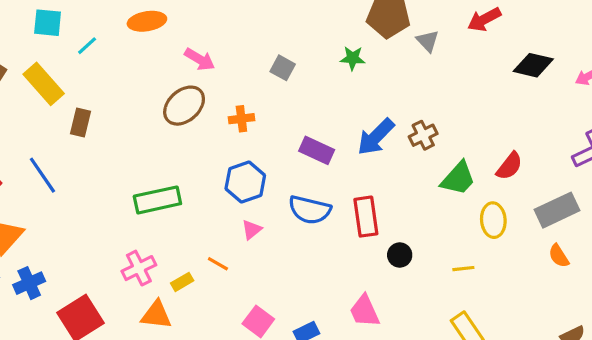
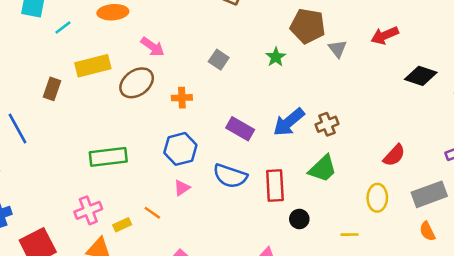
green star: (353, 58) -> (276, 57), turned 30
yellow rectangle: (44, 84) -> (93, 66), moved, turned -68
green trapezoid: (458, 178) -> (323, 169), moved

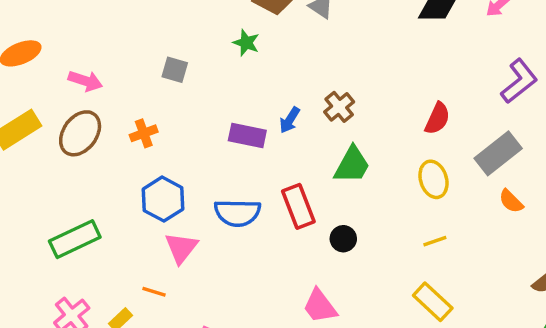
blue arrow: (289, 122) -> (290, 120), size x0.6
purple rectangle: (240, 129) -> (247, 135), moved
pink triangle: (182, 188) -> (181, 248), size x1.5
yellow line: (350, 235) -> (435, 241), moved

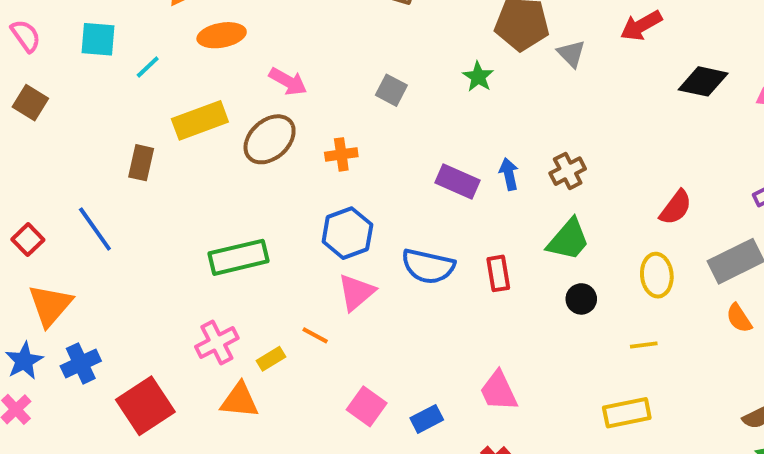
blue arrow: (290, 120) -> (509, 174), turned 124
red rectangle: (298, 206) -> (498, 273), size x0.7
black circle: (343, 239) -> (581, 299), moved
yellow rectangle: (433, 302) -> (627, 413), turned -66

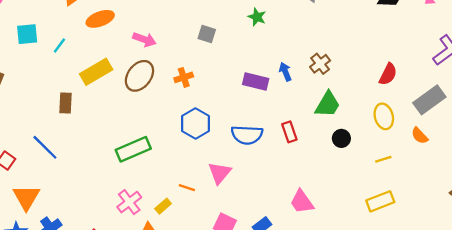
pink triangle: (356, 292) -> (220, 173), moved
orange semicircle: (739, 318) -> (420, 136), moved

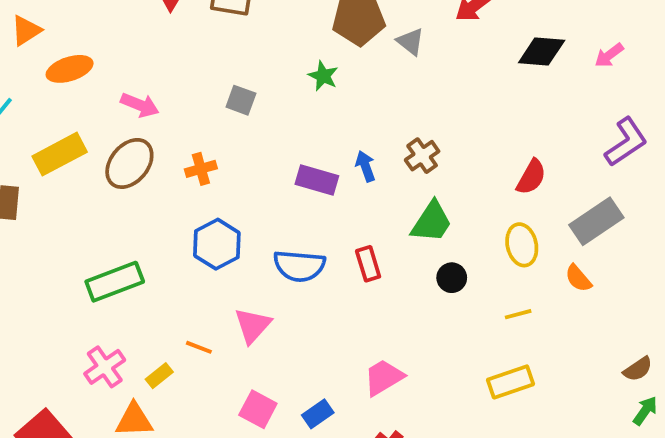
pink trapezoid: (302, 202) -> (384, 377), turned 92

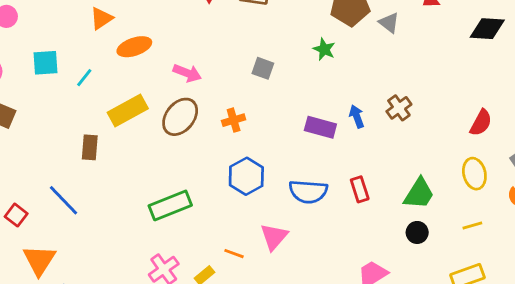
green trapezoid: (432, 222) -> (419, 193), moved
black circle: (452, 278) -> (417, 232), moved

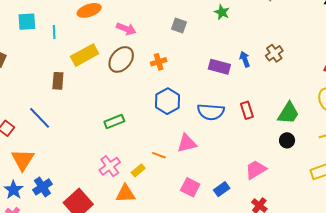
cyan line: (84, 78) -> (54, 32), turned -40
green rectangle: (170, 205) -> (114, 121), size x0.7
pink triangle: (274, 237) -> (187, 143), turned 35

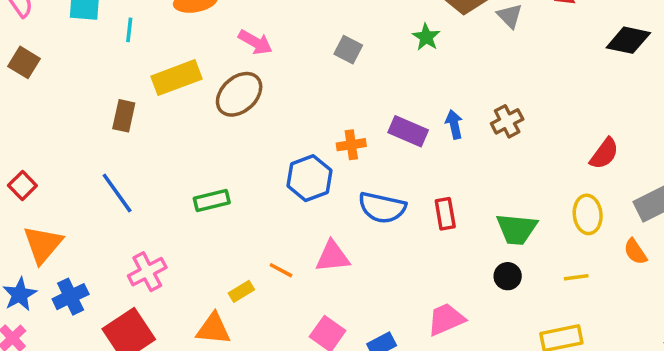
orange cross: (159, 62) -> (351, 145), moved
green trapezoid: (288, 113) -> (517, 229), turned 55
blue line: (40, 118) -> (117, 193), moved
pink cross: (110, 166) -> (147, 272), moved

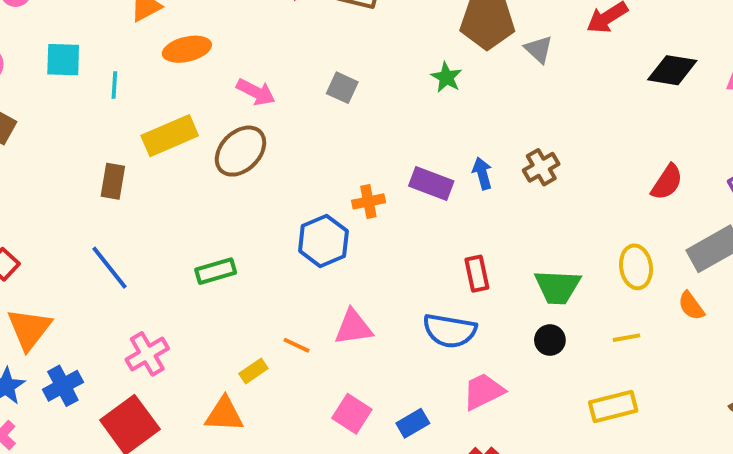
gray square: (348, 50) -> (342, 88), moved
red semicircle: (604, 154) -> (667, 182), moved
blue semicircle: (382, 208) -> (450, 331), moved

